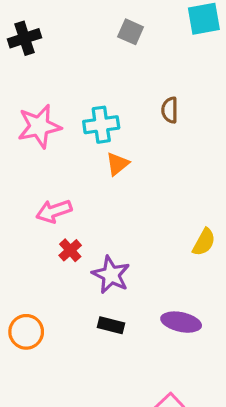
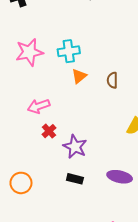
brown semicircle: (170, 110) -> (112, 80), moved

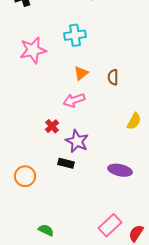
cyan cross: (69, 51) -> (75, 35), moved
pink arrow: (39, 106) -> (74, 100), moved
black rectangle: (75, 179) -> (66, 163), moved

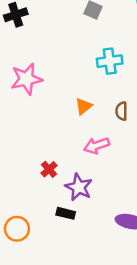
cyan cross: (75, 35) -> (110, 61), moved
pink arrow: (74, 100) -> (97, 146), moved

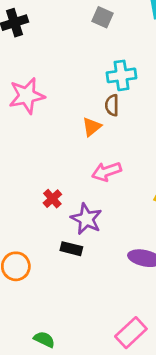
brown semicircle: (122, 111) -> (112, 105), moved

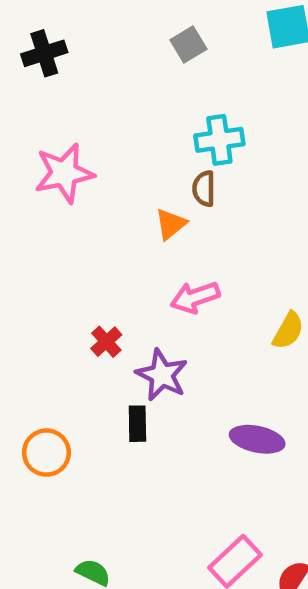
gray square: (103, 17) -> (188, 44), turned 35
black rectangle: (71, 249) -> (137, 424), turned 75

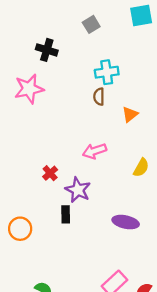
black cross: (44, 53) -> (47, 50), moved, turned 35
orange triangle: (171, 224) -> (130, 114), moved

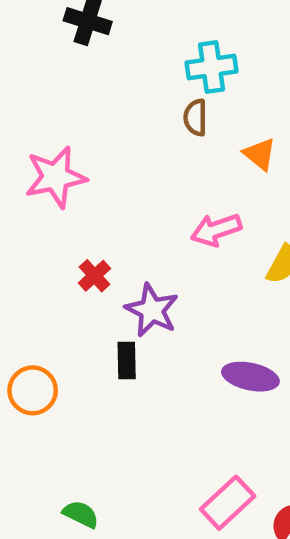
pink star: (29, 89) -> (56, 177), moved
orange triangle: (130, 114) -> (260, 154), turned -42
pink arrow: (95, 151) -> (216, 230), moved

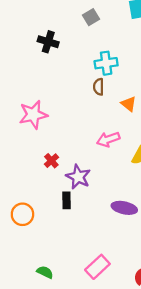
pink rectangle: (228, 503) -> (97, 267), moved

